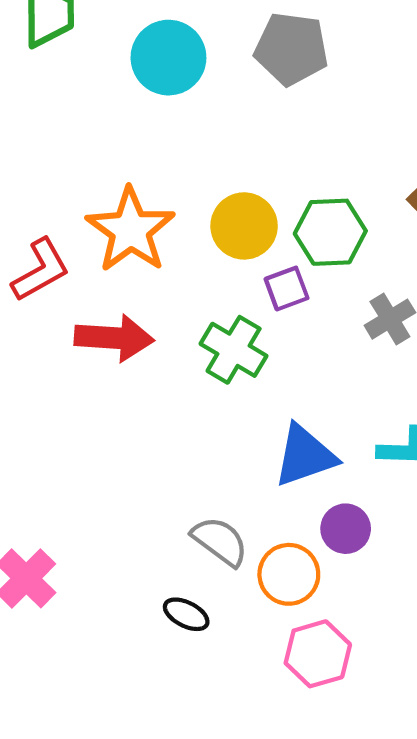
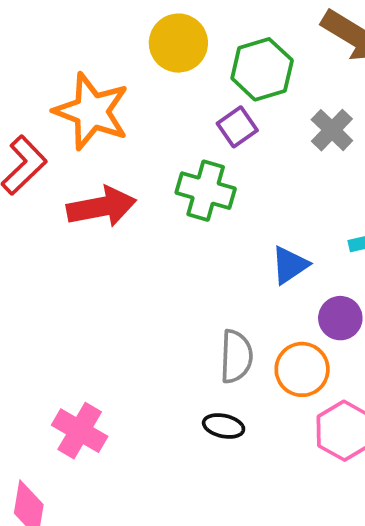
yellow circle: (244, 226) -> (178, 43), moved
blue triangle: (305, 456) -> (290, 265), size x0.7
gray semicircle: (220, 541) -> (236, 356), turned 70

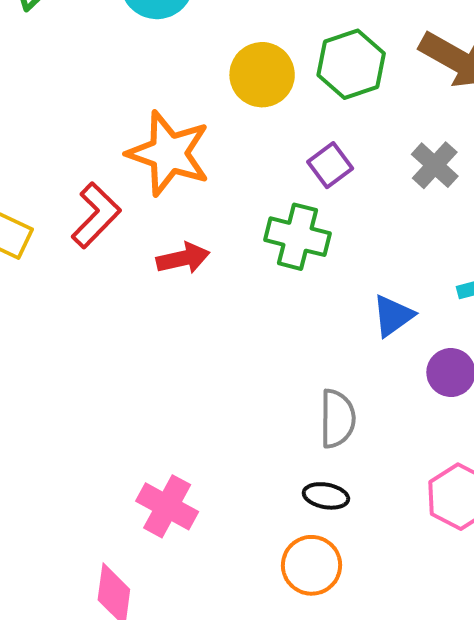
green hexagon: (262, 69) -> (351, 64), moved
red arrow: (101, 207) -> (183, 258), size x0.7
orange circle: (302, 369) -> (311, 565), moved

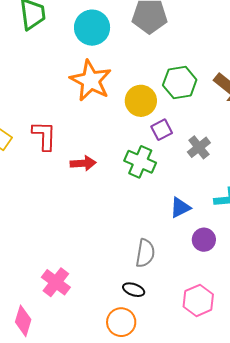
yellow circle: (262, 75) -> (141, 101), moved
orange star: (169, 153) -> (91, 81), moved
gray cross: (435, 165) -> (199, 147), moved
red L-shape: (96, 215) -> (44, 136), turned -52

